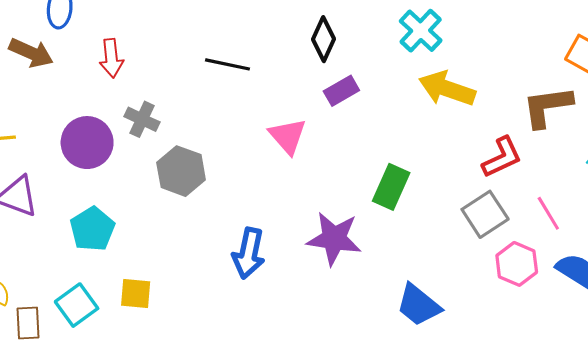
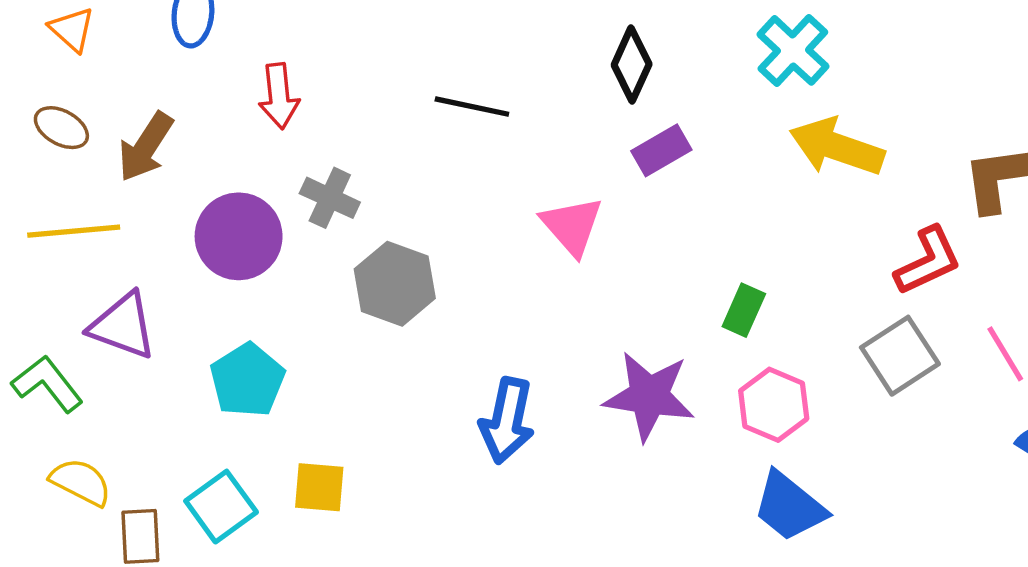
brown arrow: (31, 53) -> (146, 147), moved, turned 99
green rectangle: (391, 187) -> (744, 310), size x0.7
pink hexagon: (517, 264) -> (774, 405), moved

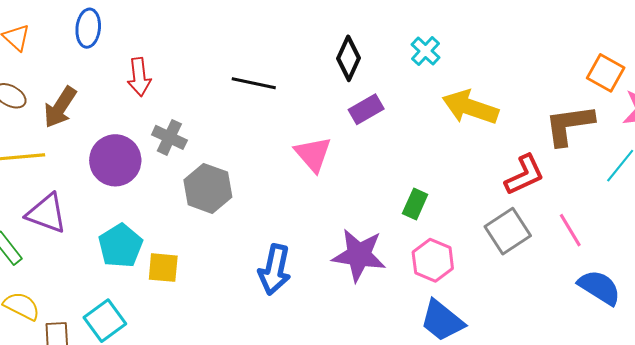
cyan cross: (793, 50) -> (426, 51), moved, size x0.7
yellow square: (319, 487) -> (163, 268), moved

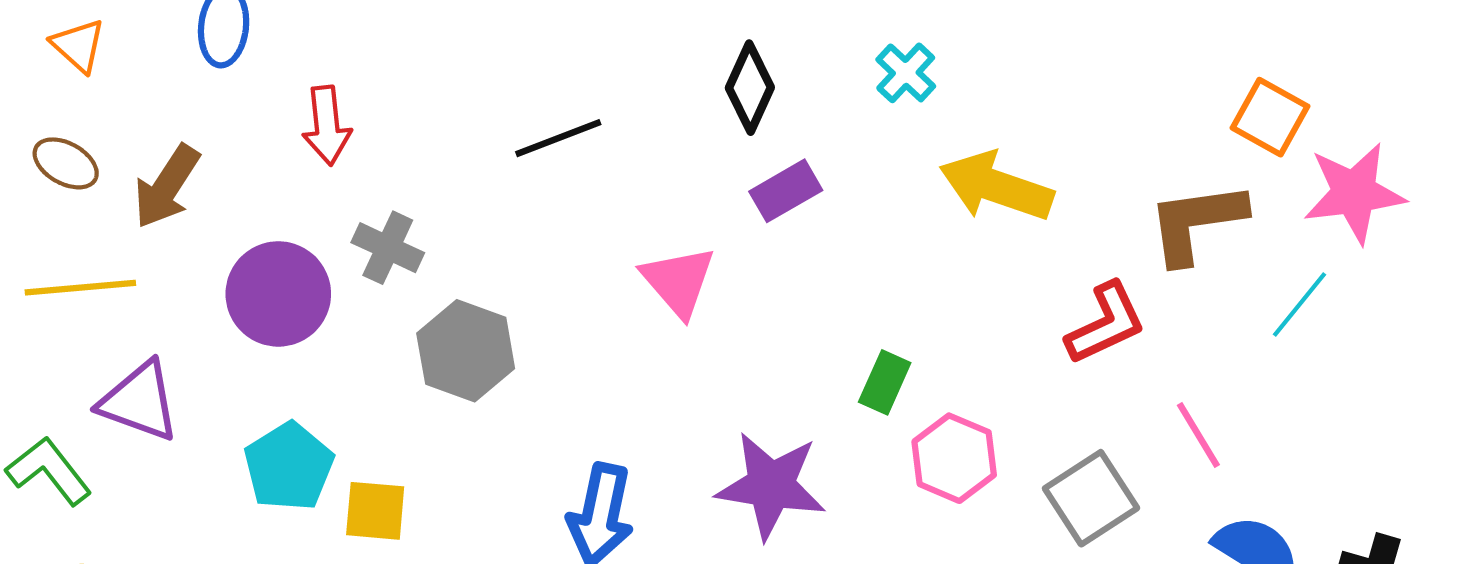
black line: (254, 83) -> (558, 138), turned -33
gray square: (508, 231) -> (1091, 498), moved
pink hexagon: (433, 260) -> (954, 458), moved

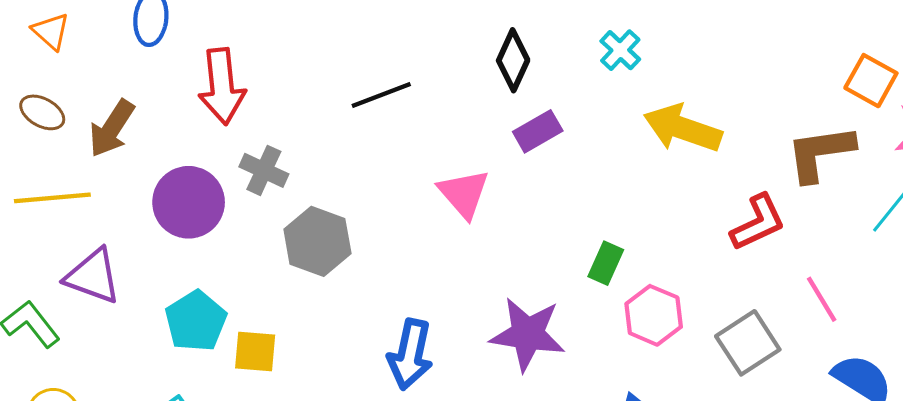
red arrow: (327, 126) -> (222, 86), size x1.4

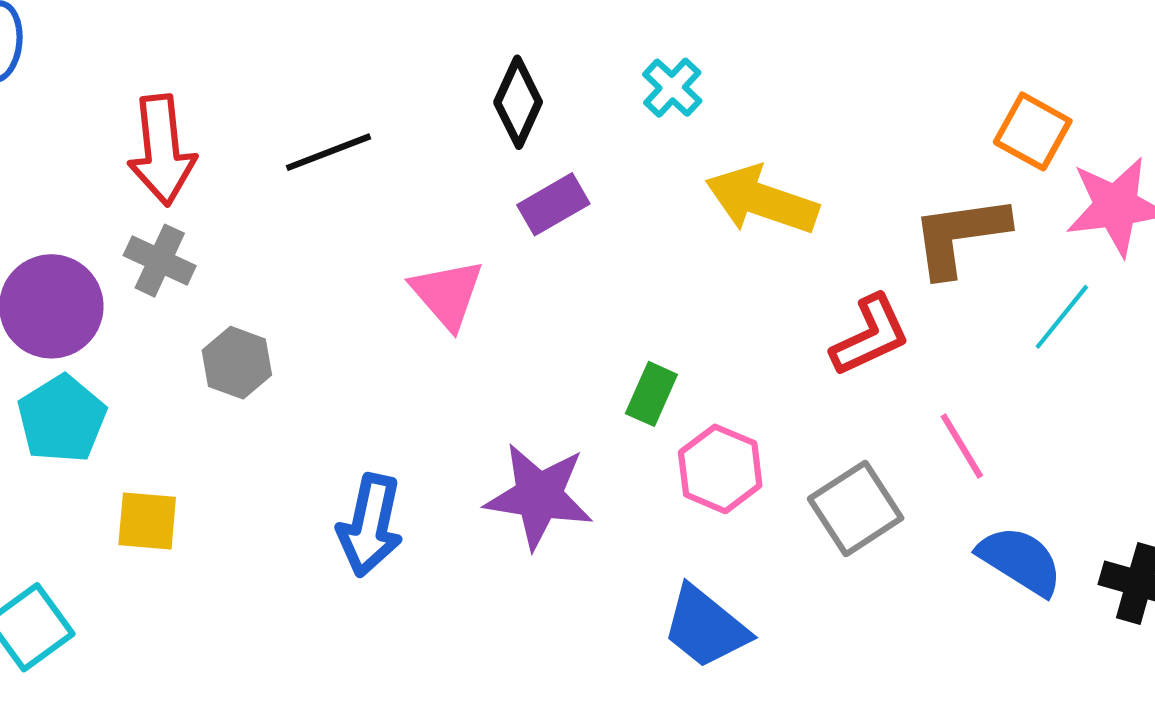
red arrow: (222, 86) -> (162, 150), moved
gray hexagon: (317, 241) -> (237, 363), size x0.7
cyan pentagon: (196, 321) -> (62, 419), moved

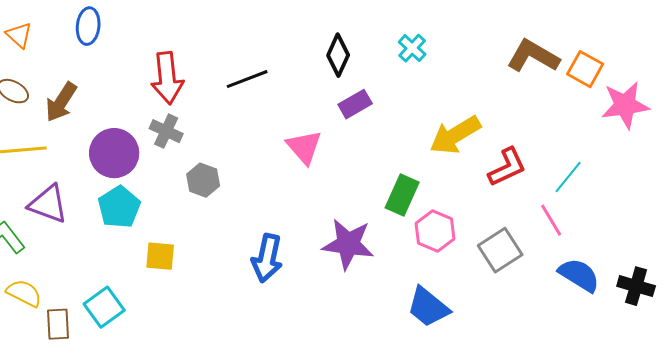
yellow arrow: (762, 200) -> (455, 135), moved, turned -50
brown L-shape: (960, 236) -> (533, 56), moved, turned 38
cyan line: (1062, 317) -> (568, 177), moved
green rectangle: (651, 394) -> (402, 195), size x1.4

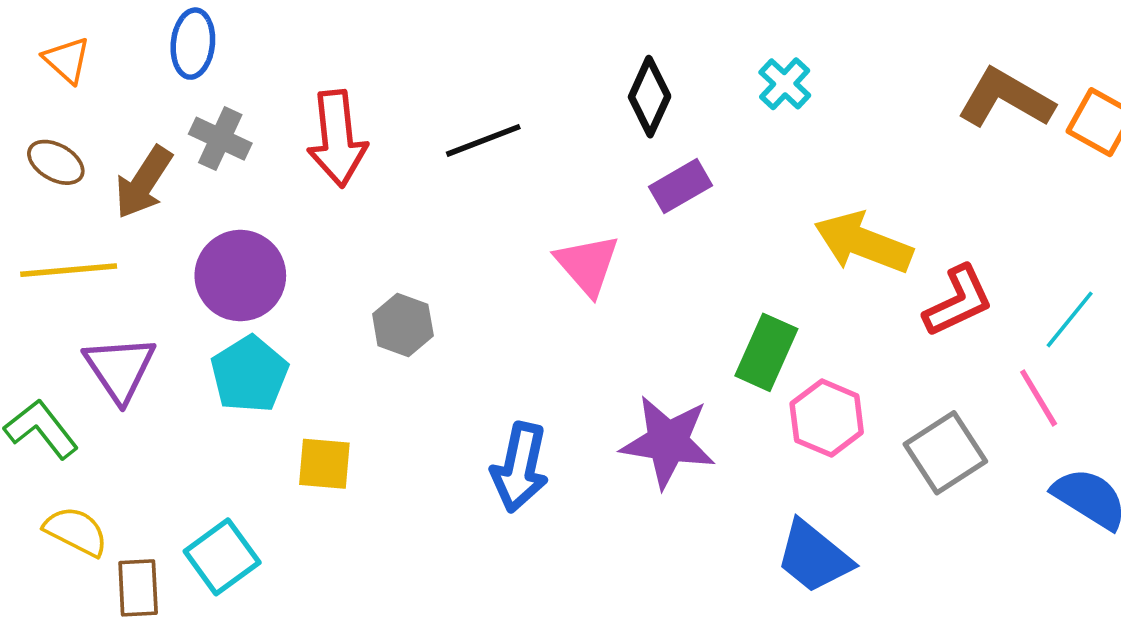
gray cross: (166, 131) -> (220, 139), moved
yellow arrow: (455, 135) -> (863, 243), turned 52
purple triangle: (48, 204) -> (120, 369), turned 36

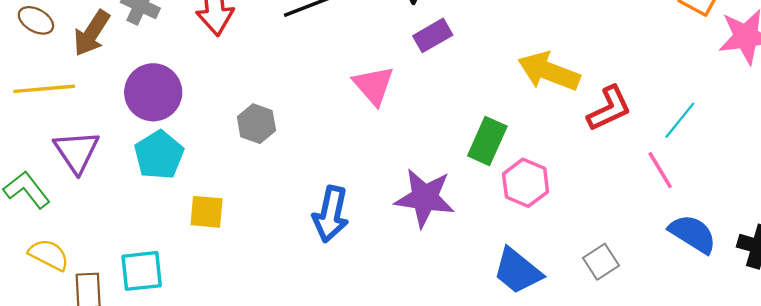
gray square: (945, 453) -> (601, 262), moved, size x0.7
cyan square: (222, 557) -> (142, 271), turned 30

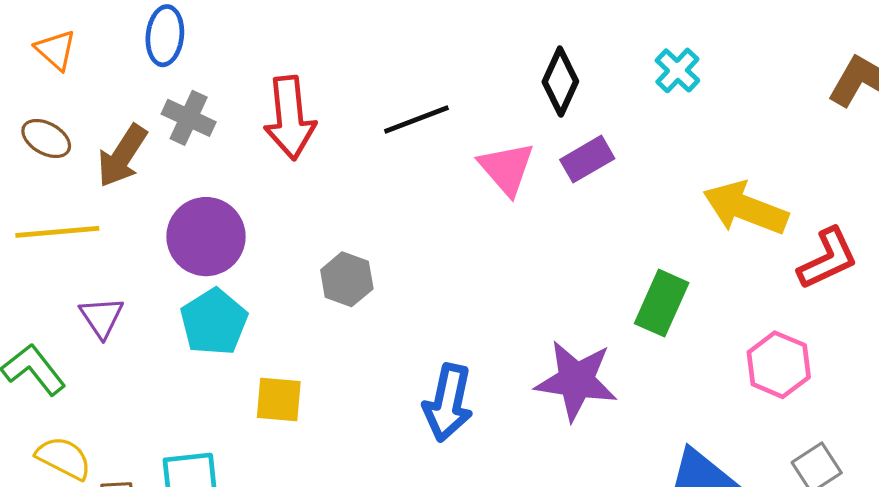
pink triangle: (374, 85) -> (507, 169), moved
purple triangle: (77, 151) -> (102, 317), size x0.7
pink hexagon: (526, 183) -> (779, 365), moved

